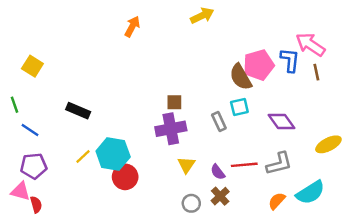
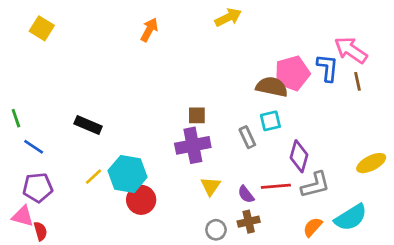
yellow square: (32, 66) -> (42, 28), moved
brown semicircle: (241, 77) -> (272, 87), turned 132
purple diamond: (282, 121) -> (299, 156), moved, turned 52
brown cross: (220, 196) -> (249, 222), turned 30

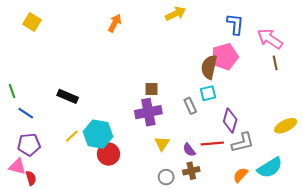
blue L-shape: (328, 68) -> (235, 24), moved
brown semicircle: (272, 87) -> (209, 67), turned -90

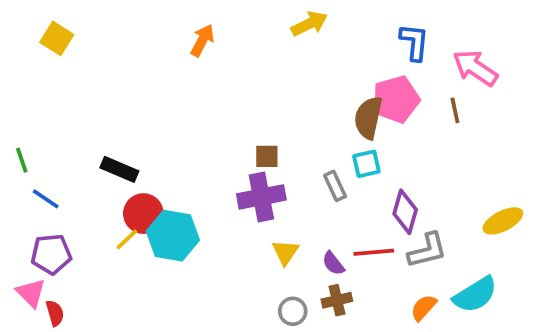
brown line: (275, 63) -> (455, 110), moved
red circle: (108, 154) -> (143, 214), moved
pink triangle: (17, 167) -> (31, 293), turned 30

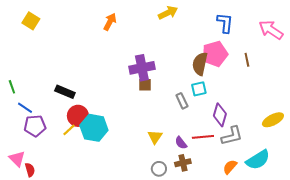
pink arrow: (475, 68) -> (271, 30), moved
purple cross: (261, 197) -> (142, 68), moved
purple pentagon: (51, 254) -> (35, 126), moved

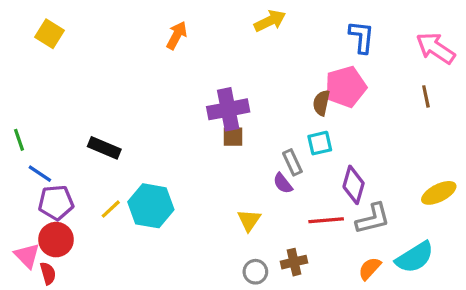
brown line: (247, 60) -> (426, 96), moved
brown semicircle: (200, 64) -> (321, 103), size x0.7
red circle: (78, 116) -> (56, 240), moved
purple semicircle: (181, 143) -> (283, 183), moved

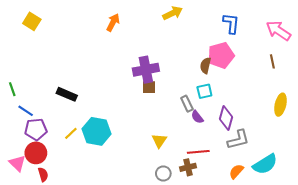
purple semicircle: (283, 183) -> (197, 117), moved
yellow ellipse: (439, 193) -> (280, 105), moved, turned -50
red line: (326, 220) -> (198, 152), moved
red semicircle: (48, 273) -> (43, 175), moved

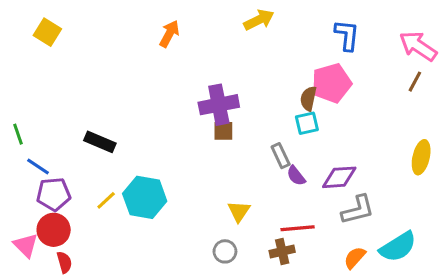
brown line: (272, 61) -> (415, 82), moved, turned 40
cyan square: (204, 91) -> (307, 123), moved
purple diamond: (226, 118) -> (339, 177), turned 70
gray circle: (163, 173) -> (225, 251), moved

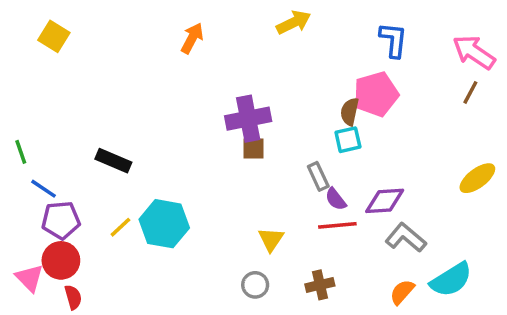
yellow ellipse: (421, 157) -> (477, 178), turned 40
gray L-shape: (358, 210) -> (406, 238), turned -126
red line: (298, 228) -> (337, 225), moved

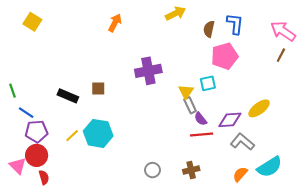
brown semicircle: (350, 112) -> (209, 29), moved
brown square: (253, 148) -> (98, 89), moved
yellow ellipse: (477, 178) -> (259, 108), moved
yellow triangle: (271, 239) -> (186, 92), moved

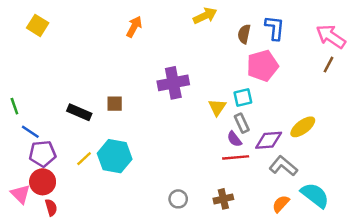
gray rectangle: (190, 105) -> (242, 123), moved
cyan semicircle: (269, 167) -> (315, 195), turned -110

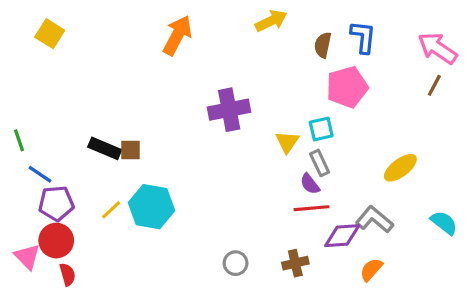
orange arrow: (134, 27) -> (177, 35), size x1.4
brown square: (115, 104) -> (131, 150), moved
purple diamond: (269, 140) -> (342, 236), moved
cyan semicircle: (315, 195) -> (444, 223), moved, size x0.7

